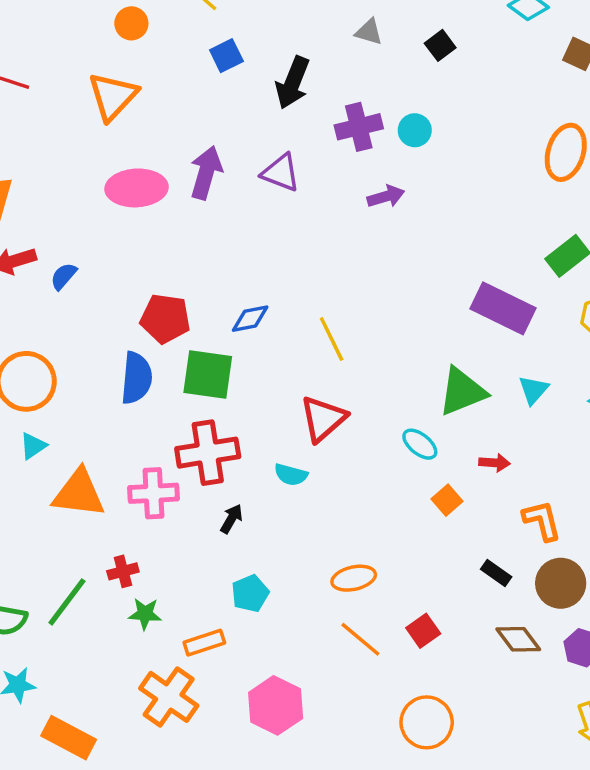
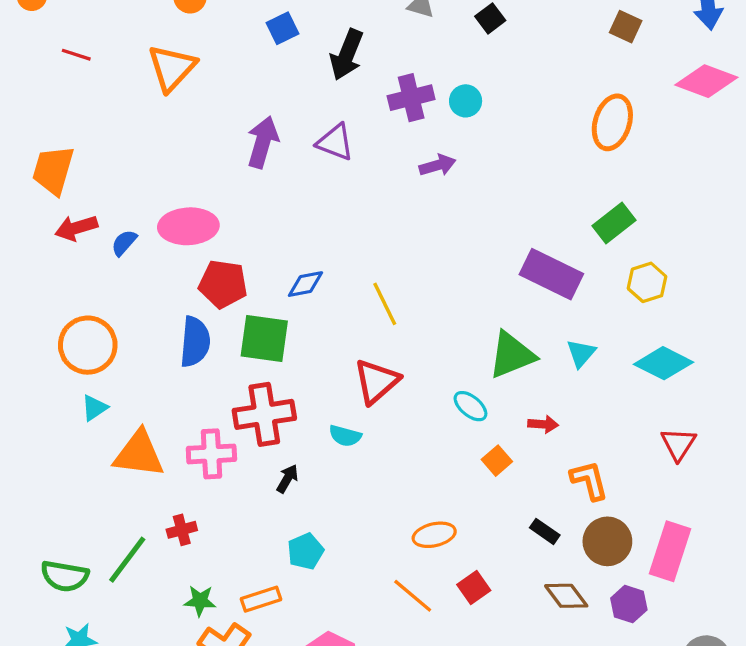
pink ellipse: (136, 188) -> (188, 226), moved
orange ellipse: (354, 578) -> (434, 535), moved
green star: (145, 614) -> (200, 601), moved

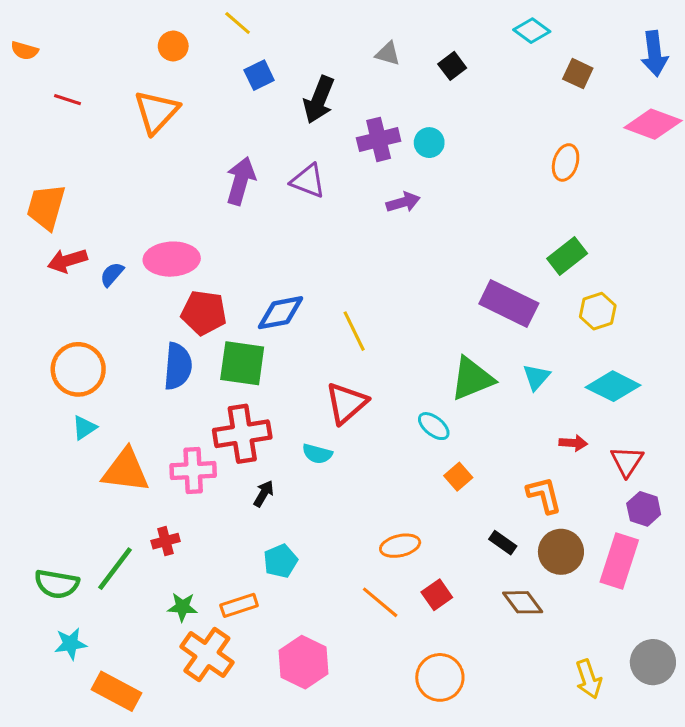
orange ellipse: (612, 122) -> (566, 162), size x0.7
blue diamond: (306, 284) -> (280, 313), size x1.4
red arrow: (543, 424) -> (573, 443), moved
purple hexagon: (629, 604) -> (644, 509), moved

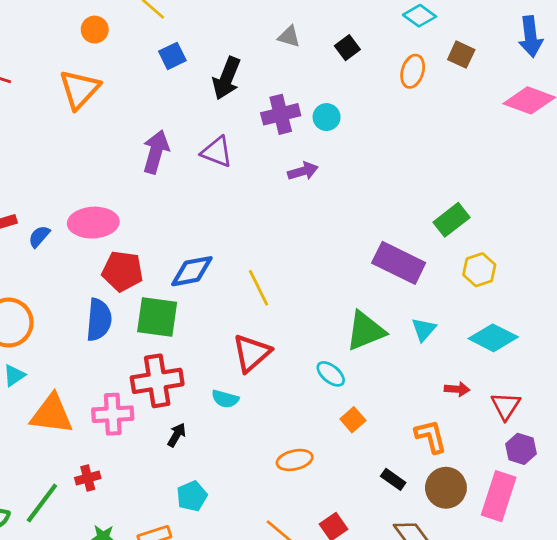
orange ellipse: (566, 162) -> (413, 71), moved
orange ellipse: (400, 546) -> (295, 460), moved

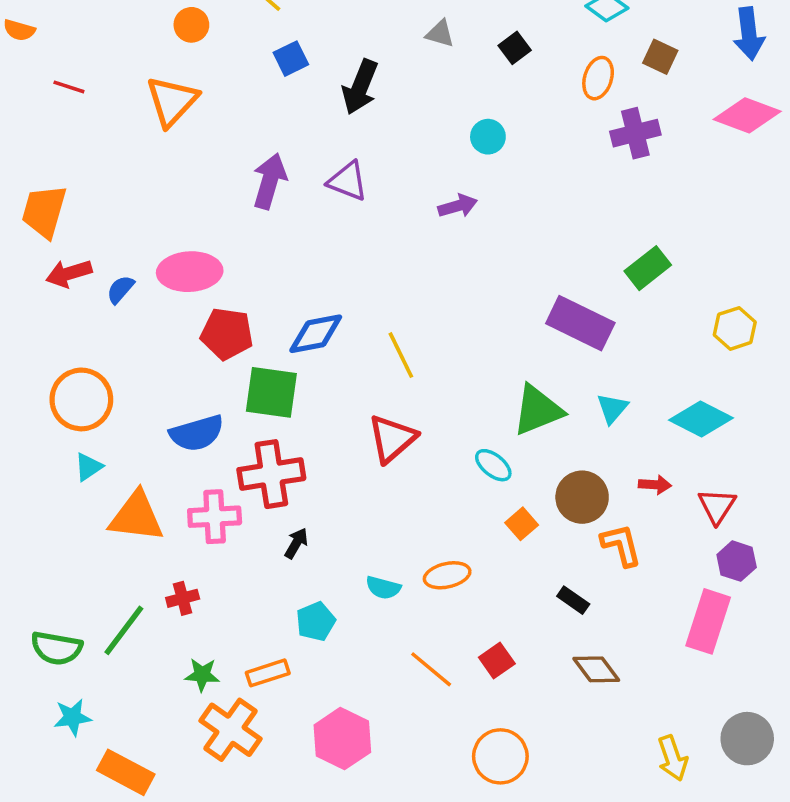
purple cross: (281, 114) -> (635, 133), moved
yellow hexagon: (479, 270) -> (735, 328), moved
blue semicircle: (99, 320) -> (197, 433), moved, turned 69
cyan semicircle: (225, 399) -> (383, 588), moved
brown circle: (446, 488) -> (582, 497), moved

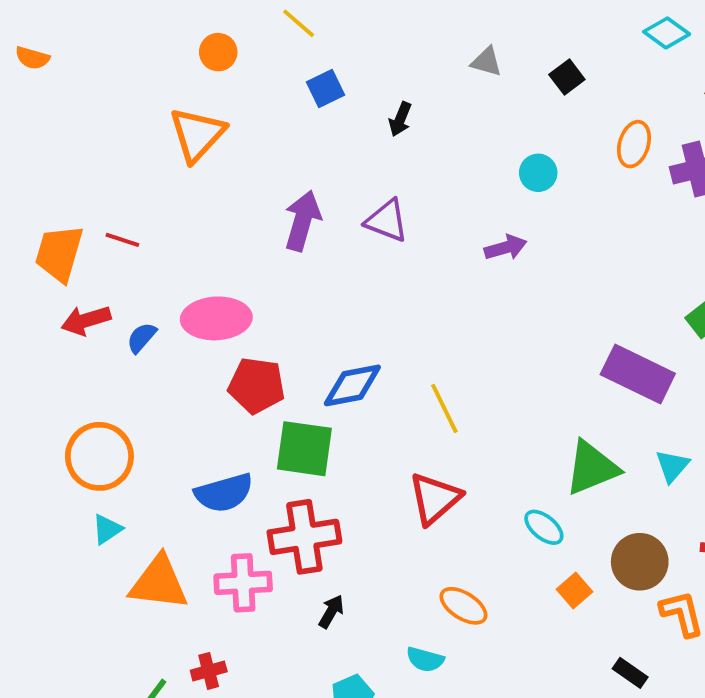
orange ellipse: (598, 78) -> (634, 144), moved
red line: (69, 87) -> (122, 240), moved
black arrow: (360, 87) -> (400, 119), size x0.6
orange ellipse: (447, 575) -> (463, 606), moved, turned 45

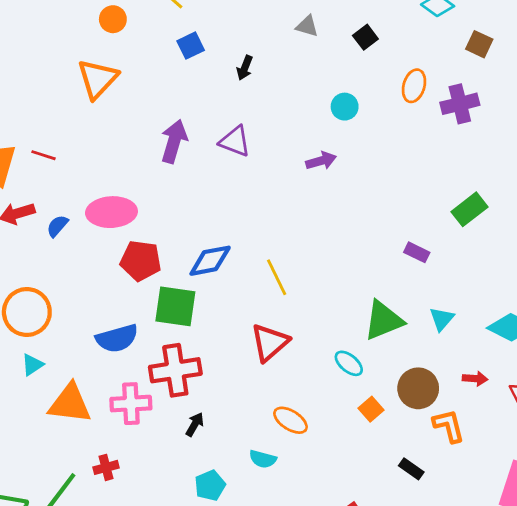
purple rectangle: (638, 374) -> (417, 252), size x0.5

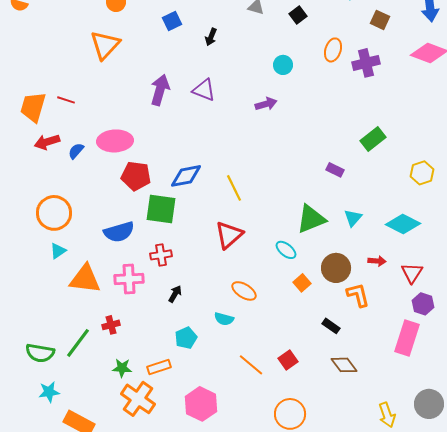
red cross: (175, 370) -> (161, 255), size x0.6

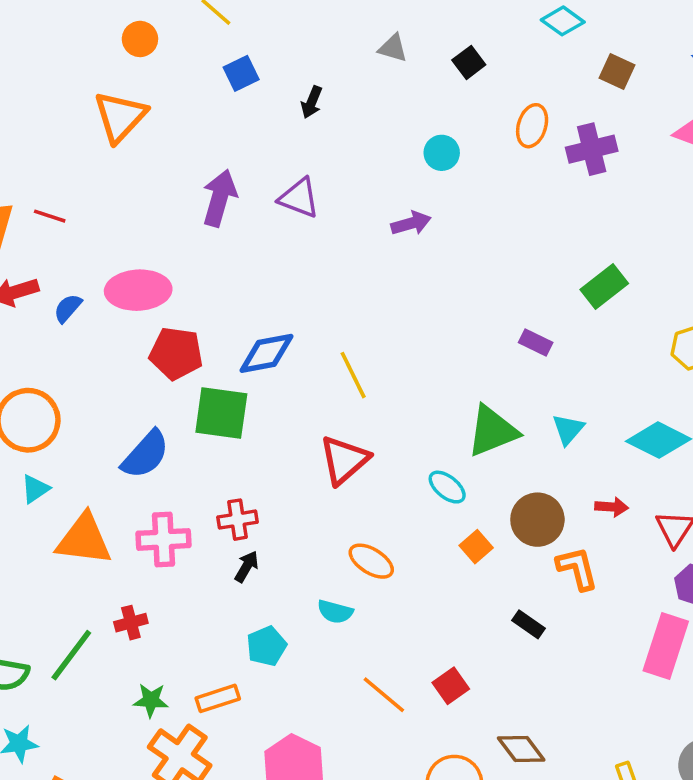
blue semicircle: (119, 232) -> (145, 455), turned -32
red cross: (161, 255) -> (238, 520), moved
brown diamond: (344, 365) -> (521, 749), moved

